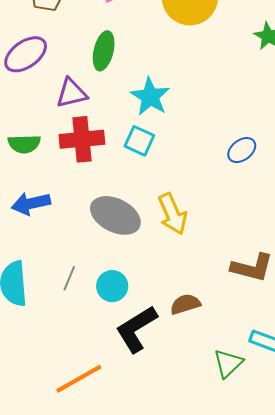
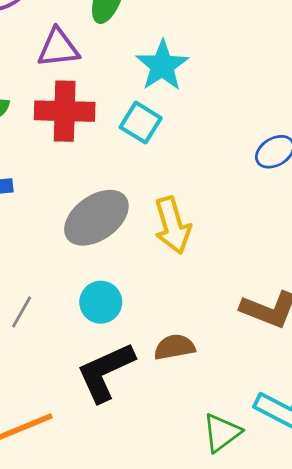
gray ellipse: (115, 215) -> (96, 218), turned -69
gray line: (69, 278) -> (22, 312), moved
cyan circle: (112, 286) -> (101, 302), moved

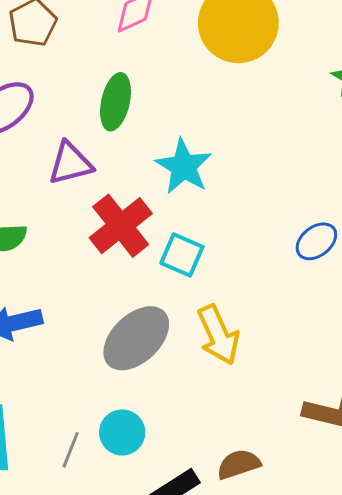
red cross: (65, 111) -> (121, 226), moved, turned -32
cyan square: (141, 123) -> (182, 255), moved
cyan circle: (101, 302) -> (122, 432), moved

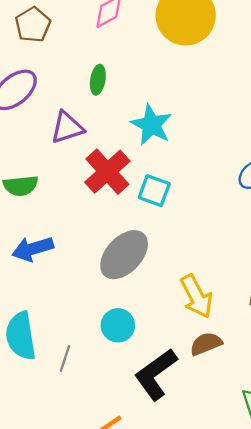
green ellipse: (115, 102) -> (98, 80), size x0.7
yellow arrow: (218, 335) -> (197, 296), moved
gray line: (71, 450) -> (65, 359), moved

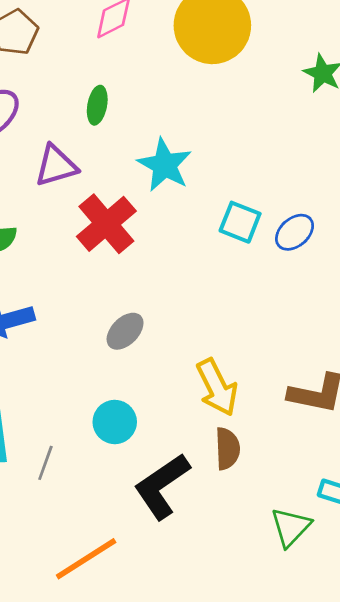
cyan square: (154, 191) -> (240, 222), moved
gray ellipse: (124, 255) -> (125, 331), size x0.6
brown semicircle: (206, 344) -> (227, 449), turned 108

